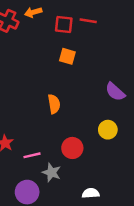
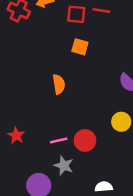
orange semicircle: (54, 104) -> (59, 84), moved
pink line: (32, 155) -> (59, 140), moved

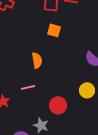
pink line: (59, 140) -> (28, 87), moved

